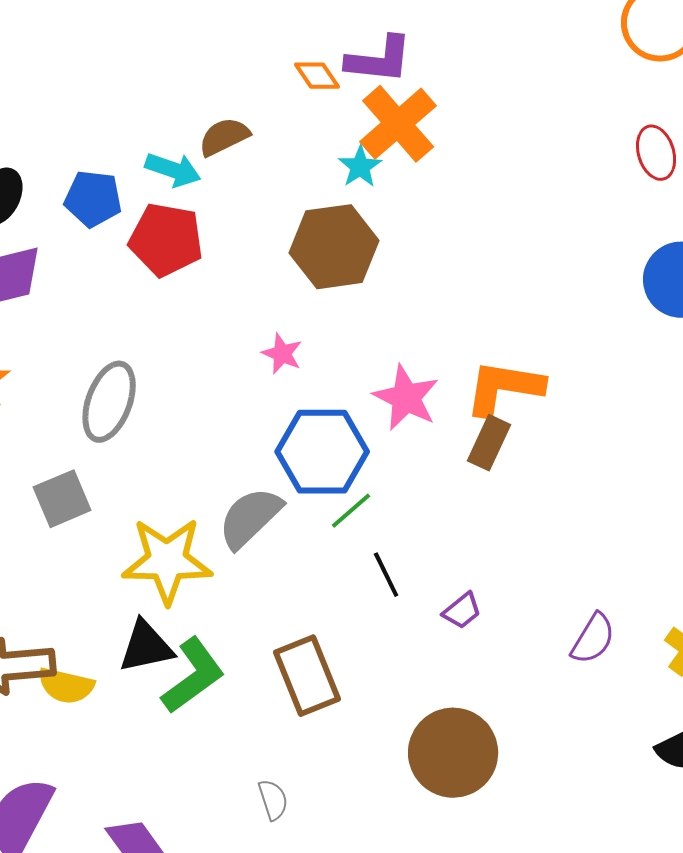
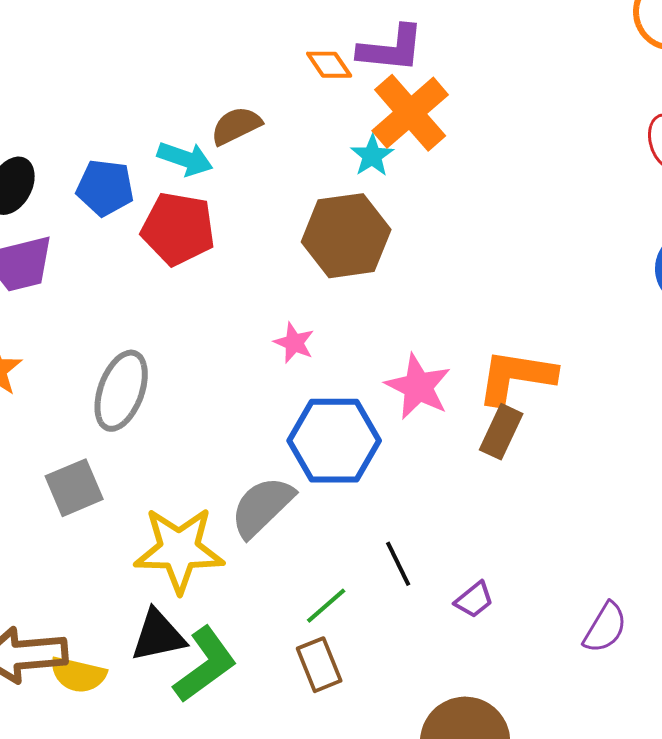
green line: (351, 511) -> (326, 606), moved
brown rectangle: (307, 676) -> (319, 665), size x0.7

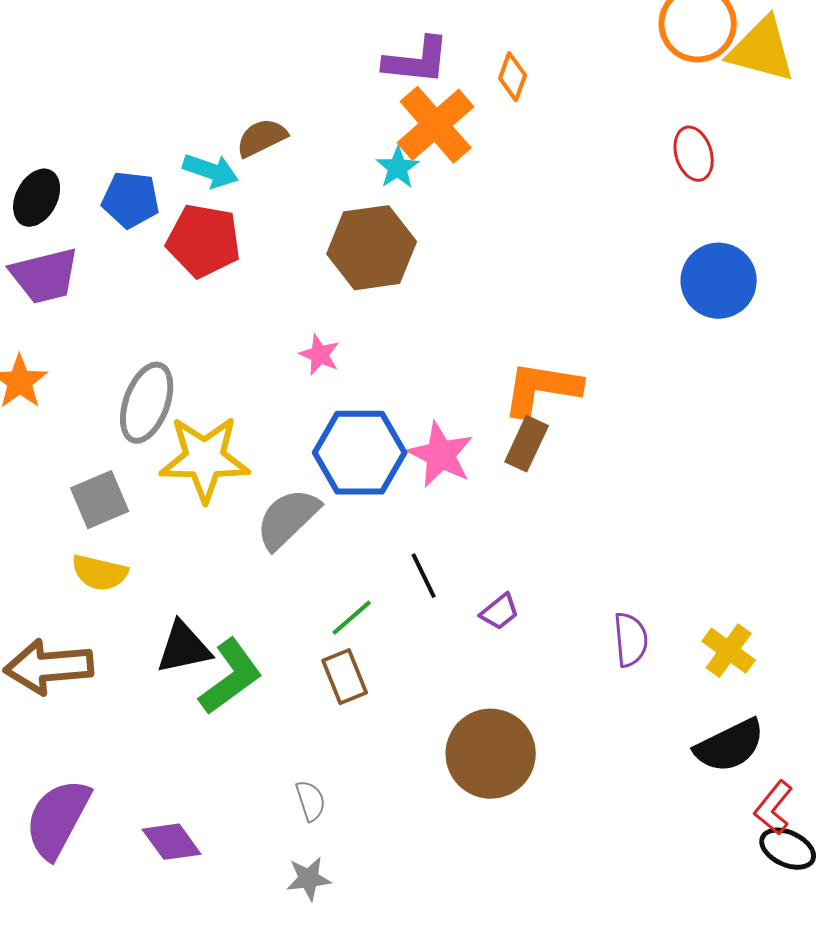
orange diamond: (329, 65) -> (513, 77), moved, turned 54
pink star: (418, 387) -> (441, 455), moved
yellow star: (179, 550) -> (205, 459), moved
purple semicircle: (605, 628) -> (631, 640), turned -36
yellow semicircle: (78, 675) -> (100, 573), moved

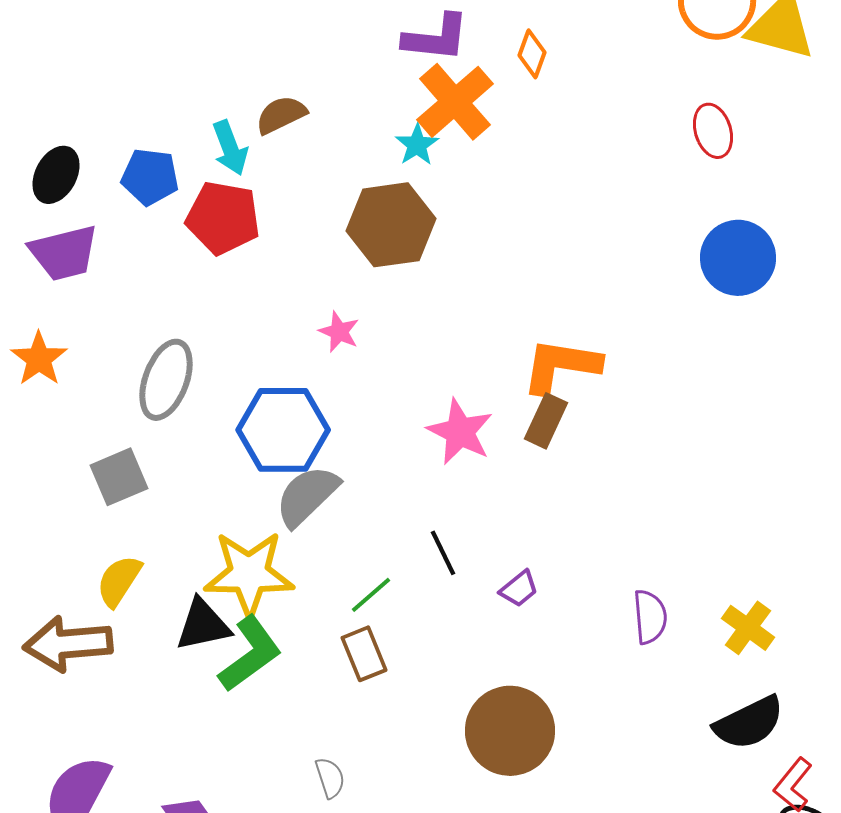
cyan arrow: (211, 171) -> (230, 148), turned 50
blue hexagon: (360, 453) -> (283, 430), moved
yellow star: (205, 459) -> (249, 574), moved
yellow semicircle: (100, 573) -> (119, 581), moved, turned 110

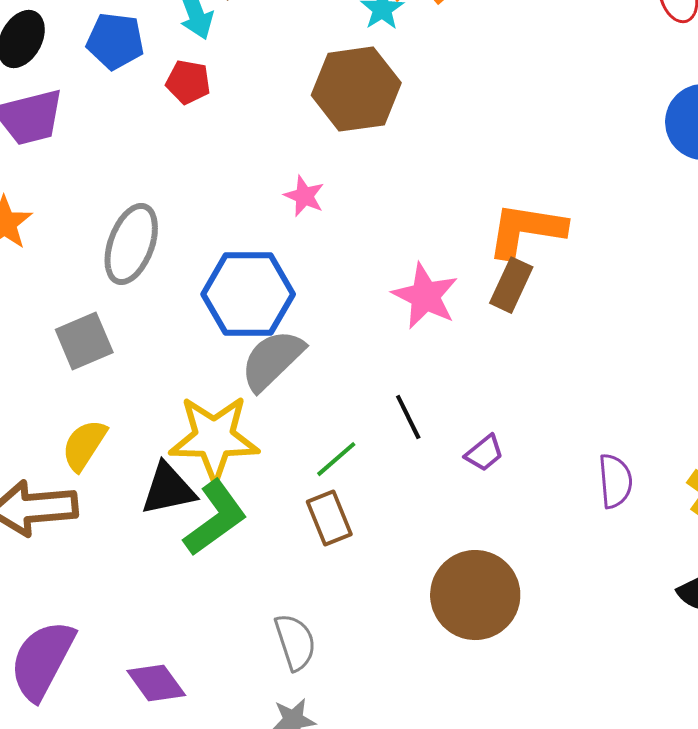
red pentagon: (223, 218) -> (188, 82), size x0.6
gray semicircle: (330, 778) -> (295, 642), size x1.4

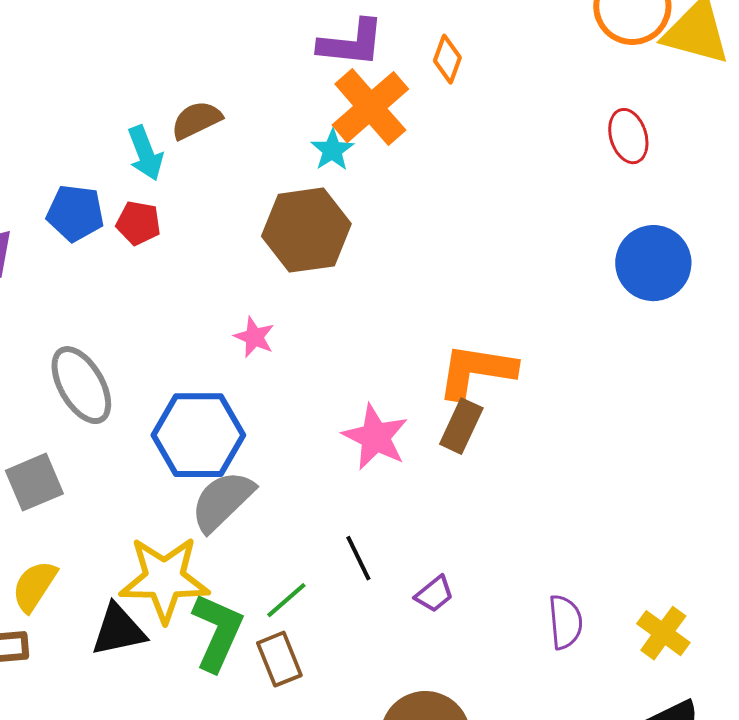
blue pentagon: (115, 41) -> (75, 213), moved
gray ellipse: (131, 244) -> (81, 385), turned -50
green L-shape: (215, 518) -> (217, 632), moved, turned -30

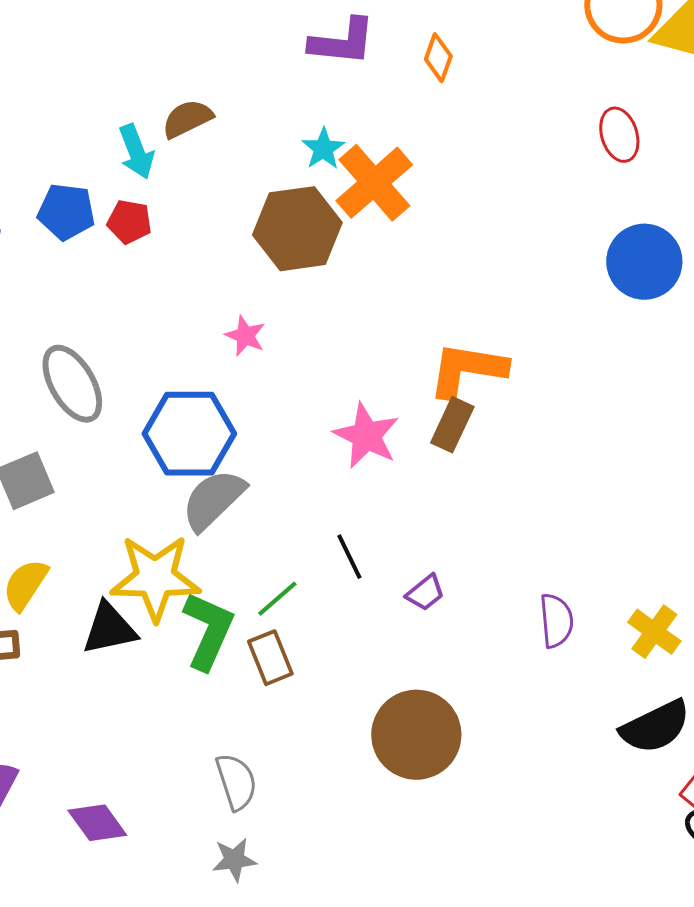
orange cross: (370, 107) -> (374, 183), moved

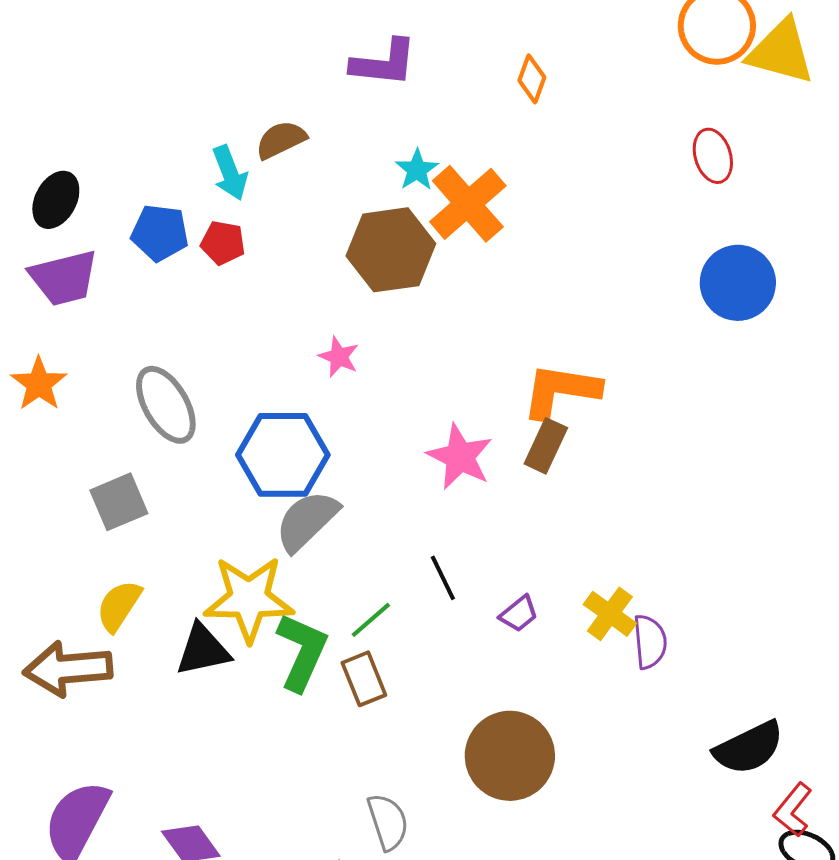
purple L-shape: (342, 42) -> (384, 63), moved
yellow cross: (654, 632) -> (610, 614), moved
gray semicircle: (236, 782) -> (388, 822), moved

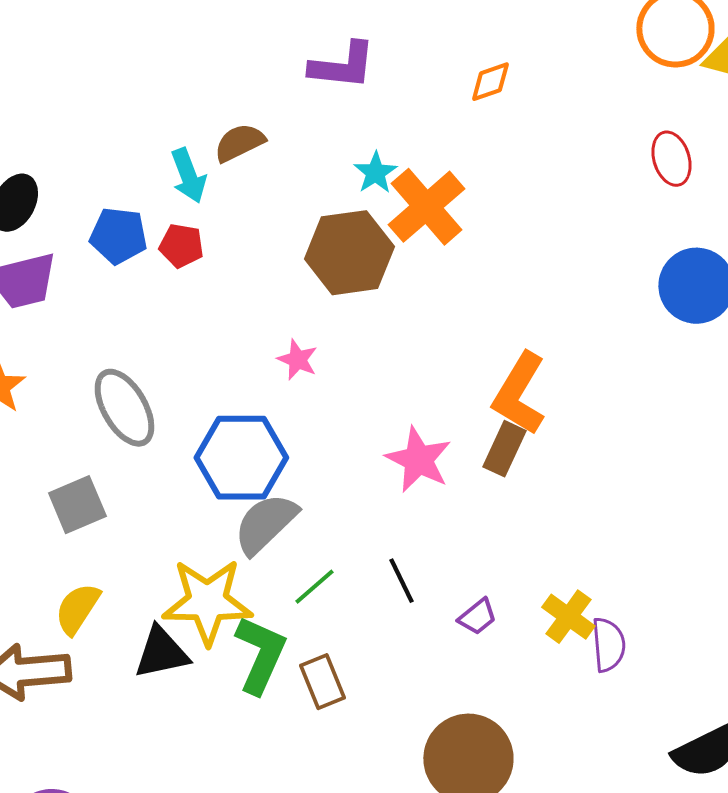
orange diamond: (532, 79) -> (490, 82), turned 51
orange L-shape: (561, 391) -> (519, 394), turned -68
green line: (371, 620) -> (314, 587), moved

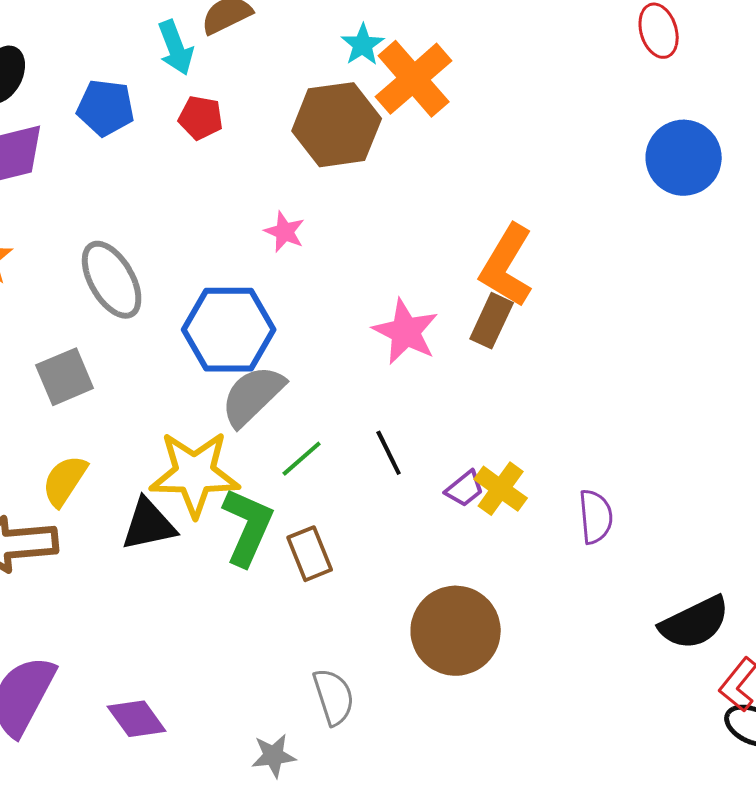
red pentagon: (181, 246) -> (201, 118), moved
yellow cross: (568, 617) -> (501, 489), moved

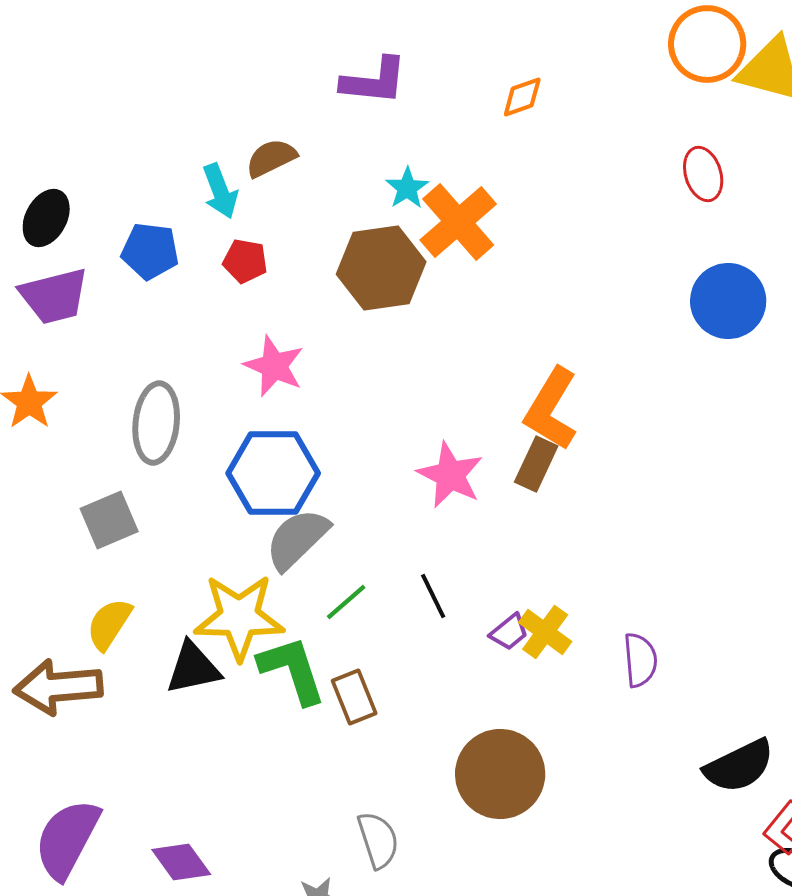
pink star: (285, 232) -> (274, 366), moved, size x1.5
gray ellipse: (112, 280) -> (156, 423), turned 36
green L-shape: (248, 527) -> (292, 670), turned -42

